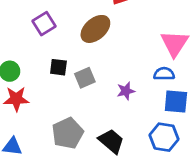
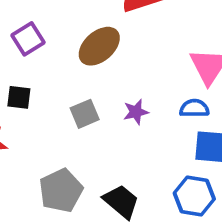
black square: (58, 67) -> (19, 97), moved
purple star: (126, 91) -> (136, 112), moved

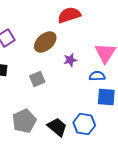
purple star: (136, 112) -> (70, 60), moved
blue hexagon: (194, 196) -> (84, 124), moved

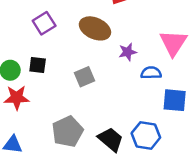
brown ellipse: (45, 42) -> (95, 28), turned 65
blue semicircle: (97, 76) -> (151, 73), moved

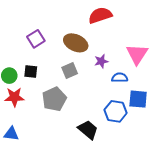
gray square: (85, 77) -> (70, 70), moved
gray pentagon: (68, 132) -> (54, 99), moved
blue hexagon: (146, 135) -> (116, 111), moved

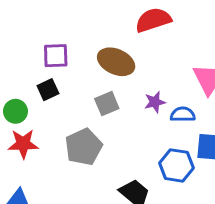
purple square: (36, 39) -> (56, 56), turned 30
purple star: (101, 61) -> (155, 102), moved
black square: (31, 72) -> (48, 90), moved, turned -32

